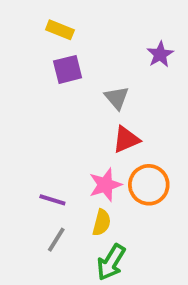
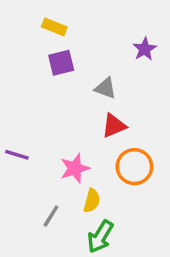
gray triangle: (117, 98) -> (105, 88), turned -30
pink star: (105, 185) -> (75, 168), moved
purple line: (52, 200) -> (17, 155), moved

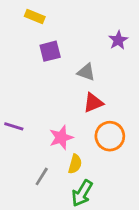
yellow rectangle: (54, 27) -> (35, 16), moved

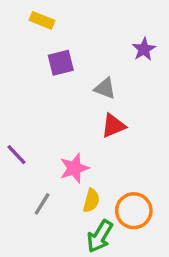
purple line: (14, 126) -> (17, 155), turned 30
orange circle: (110, 136) -> (134, 211), moved
gray line: (42, 176) -> (42, 204), moved

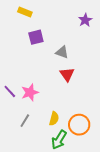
purple star: (144, 49) -> (85, 20), moved
red triangle: (113, 126) -> (67, 74), turned -42
pink star: (74, 168) -> (30, 92), moved

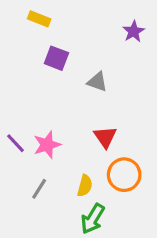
purple square: (36, 37) -> (56, 58), turned 35
red triangle: (67, 74) -> (105, 137), moved
orange circle: (79, 125) -> (124, 175), moved

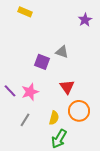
purple square: (56, 58) -> (42, 62), moved

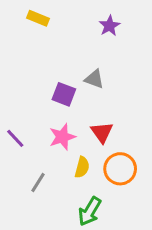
purple star: (85, 20) -> (109, 26), moved
pink star: (30, 92) -> (62, 137), moved
yellow semicircle: (54, 118) -> (82, 167), moved

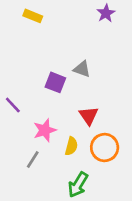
purple star: (109, 26) -> (106, 13), moved
pink star: (62, 137) -> (45, 130), moved
purple line: (15, 138) -> (13, 105), moved

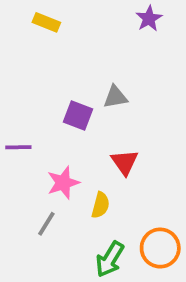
gray triangle: (82, 69) -> (115, 97), turned -30
purple line: (13, 105) -> (18, 147), turned -48
orange circle: (105, 147) -> (160, 248), moved

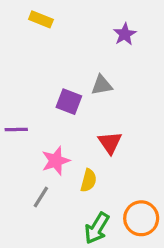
purple star: (149, 19) -> (125, 34), moved

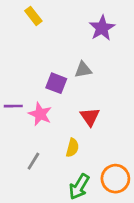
yellow rectangle: (41, 19) -> (33, 16), turned 30
purple star: (125, 34) -> (102, 28), size x1.4
pink star: (56, 161) -> (40, 114), moved, turned -30

